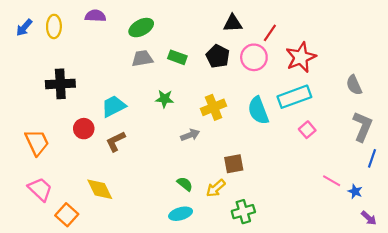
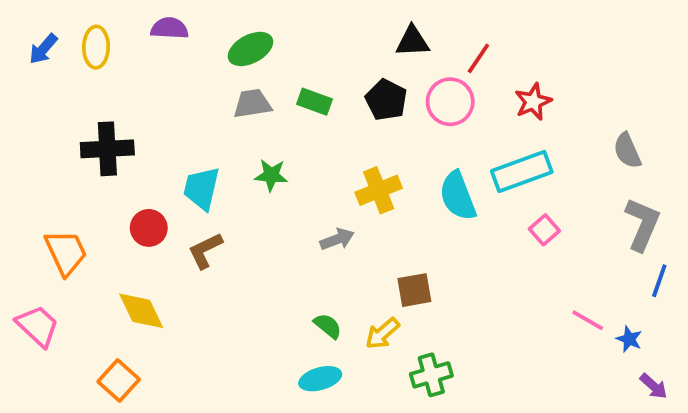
red star: (301, 57) -> (533, 102), size x0.7
green star: (165, 99) -> (271, 175), moved
cyan trapezoid: (114, 106) -> (202, 188), turned -50
pink trapezoid: (40, 189) -> (38, 326), moved
yellow diamond: (100, 189) -> (141, 311), moved

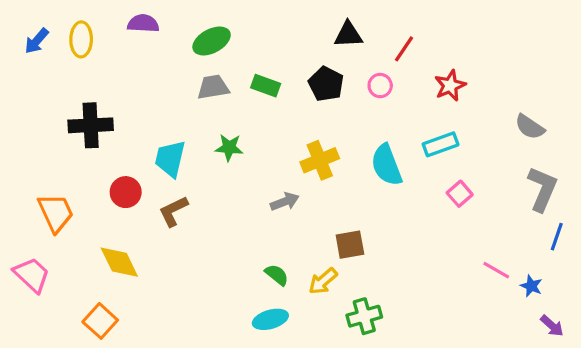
pink circle: (450, 102) -> (380, 86), size x0.6
gray semicircle: (627, 151) -> (530, 127), turned -32
cyan rectangle: (522, 171) -> (441, 144), size x0.7

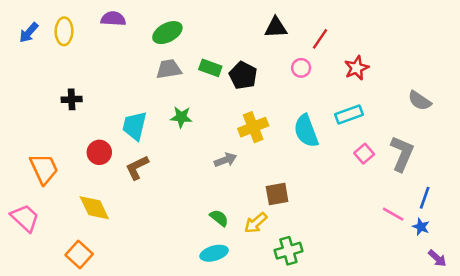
black pentagon: (326, 84) -> (243, 75), moved
black cross: (91, 125) -> (72, 99), size x0.6
gray L-shape: (542, 189) -> (402, 154), moved
blue line: (557, 237) -> (425, 198), moved

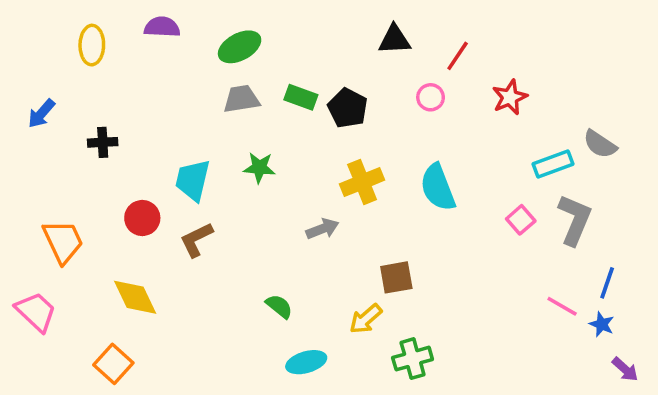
blue arrow: (29, 33) -> (41, 114), moved
cyan rectangle: (349, 115) -> (553, 164), moved
green semicircle: (219, 218) -> (279, 306), moved

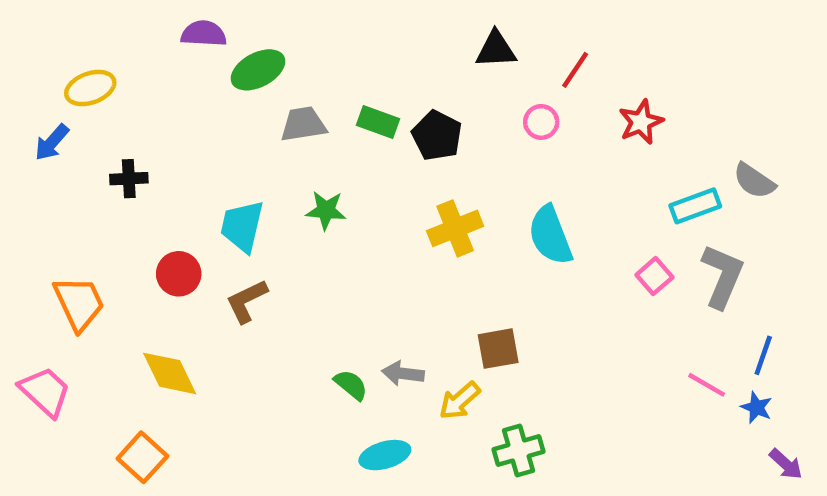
yellow ellipse: (92, 45) -> (90, 88), moved, turned 69
green ellipse: (240, 47) -> (258, 70), moved
gray arrow: (322, 229) -> (403, 373), moved, turned -152

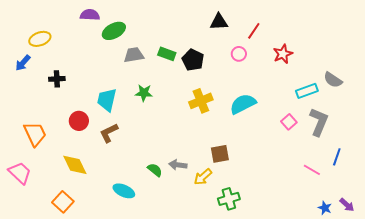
cyan semicircle: (550, 235) -> (243, 104), turned 84
blue star: (756, 407) -> (325, 208), moved
cyan ellipse: (385, 455) -> (124, 191), moved, turned 40

